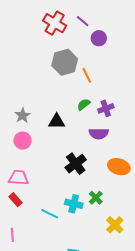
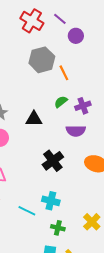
green cross: (96, 198) -> (58, 228), moved, turned -32

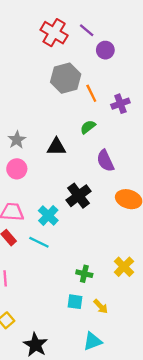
purple cross: (83, 106) -> (120, 104), moved
purple semicircle: (76, 131) -> (105, 161), turned 66
cyan cross: (51, 201) -> (48, 215), moved, turned 30
cyan line: (27, 211) -> (39, 242), moved

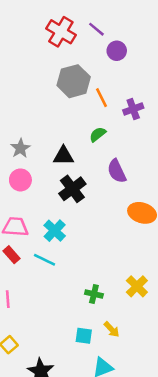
black cross: (79, 196) -> (72, 189), moved
cyan square: (75, 302) -> (84, 336), moved

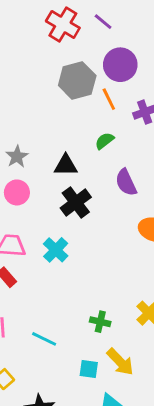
purple circle: (117, 51) -> (120, 65), moved, size x1.5
cyan line: (44, 260) -> (44, 339), moved
yellow arrow: (112, 329) -> (120, 362), size x1.5

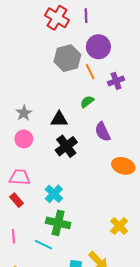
purple line: (103, 22) -> (86, 16), turned 48
cyan cross: (56, 250) -> (54, 194), moved
green cross: (100, 322) -> (58, 223), moved, size x1.6

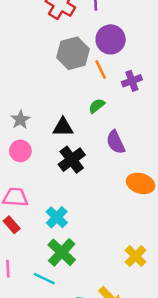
green cross: (58, 223) -> (62, 252), turned 30

